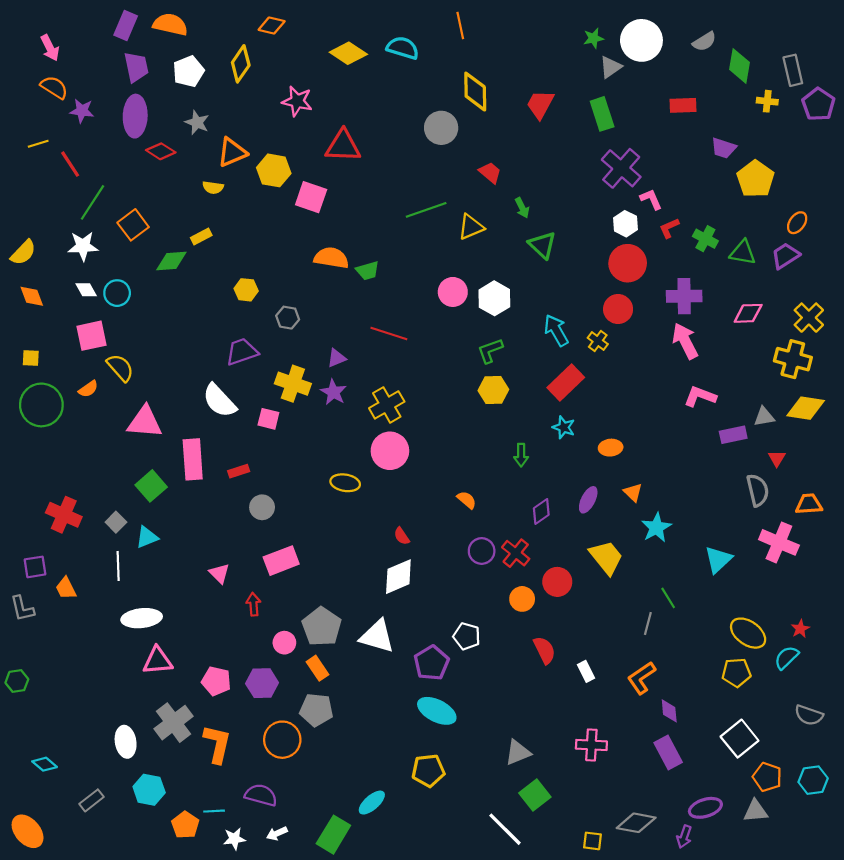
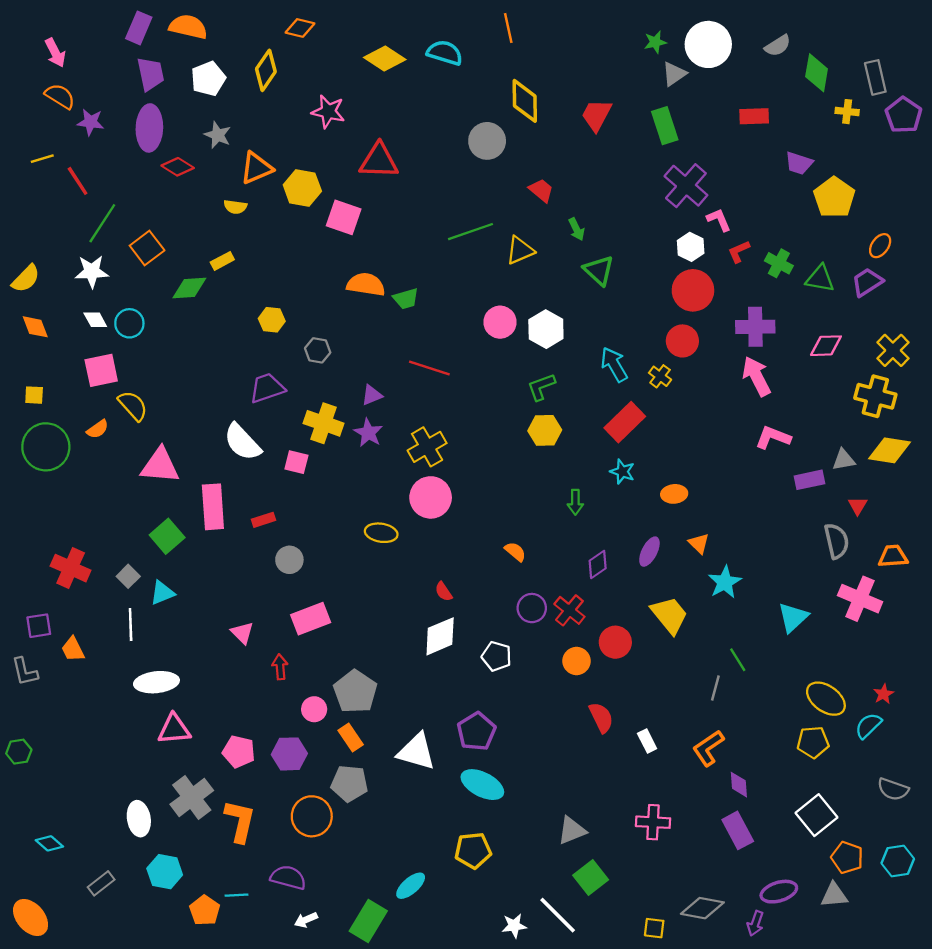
white triangle: (377, 636) -> (416, 752), moved
white pentagon: (467, 636) -> (496, 656), moved
white star: (234, 839) -> (514, 926), moved

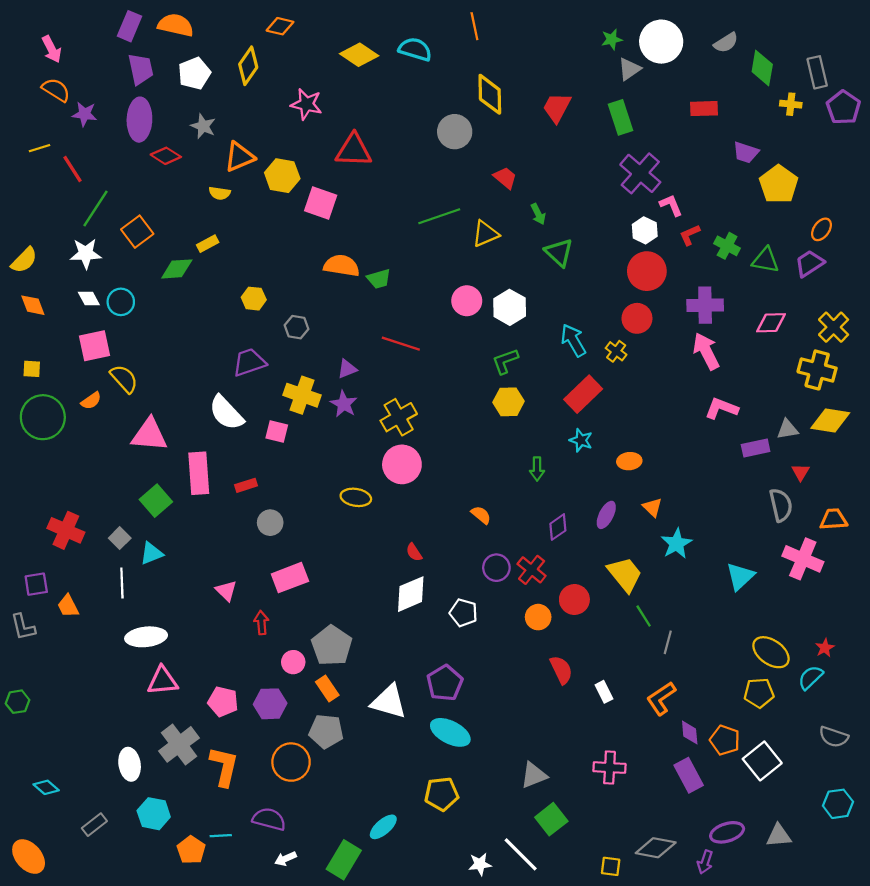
green line: (738, 660) -> (644, 616), moved
orange pentagon: (847, 857) -> (725, 740), moved

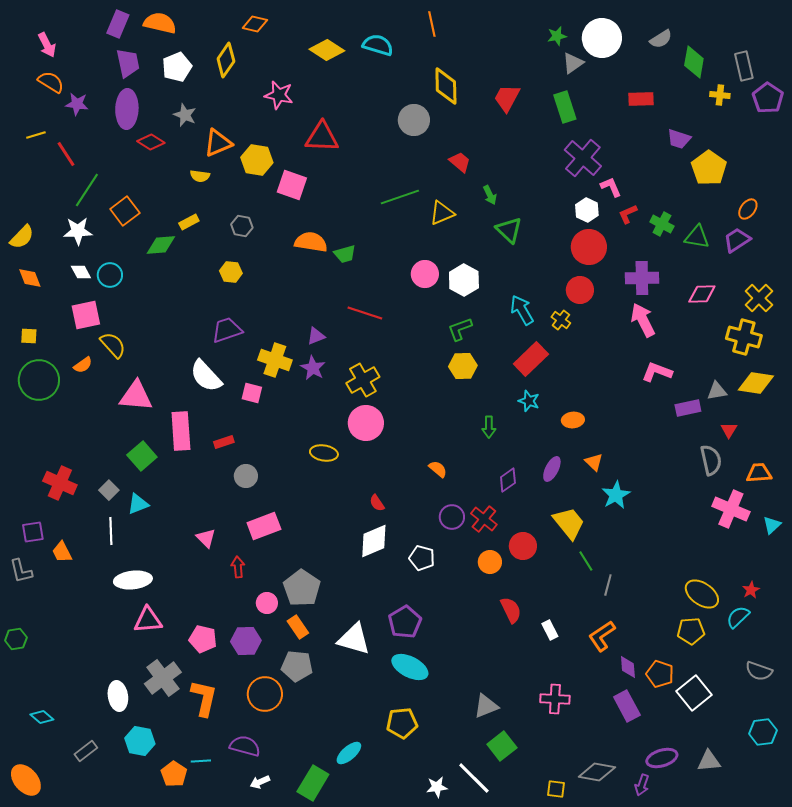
gray hexagon: (297, 327) -> (242, 226), moved
cyan triangle: (740, 576) -> (772, 525), moved, size x0.7

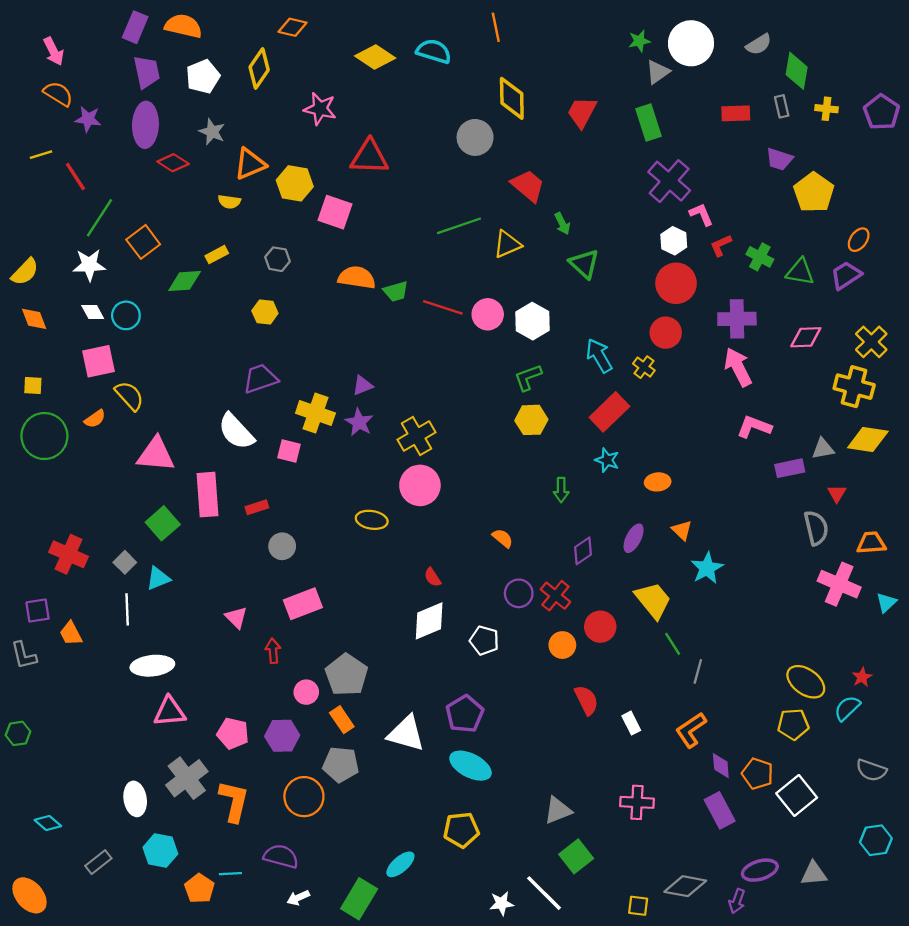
gray rectangle: (744, 66) -> (782, 106), moved, size x0.7
red trapezoid: (460, 162) -> (528, 186), size x1.4
red line: (365, 313) -> (443, 307), moved

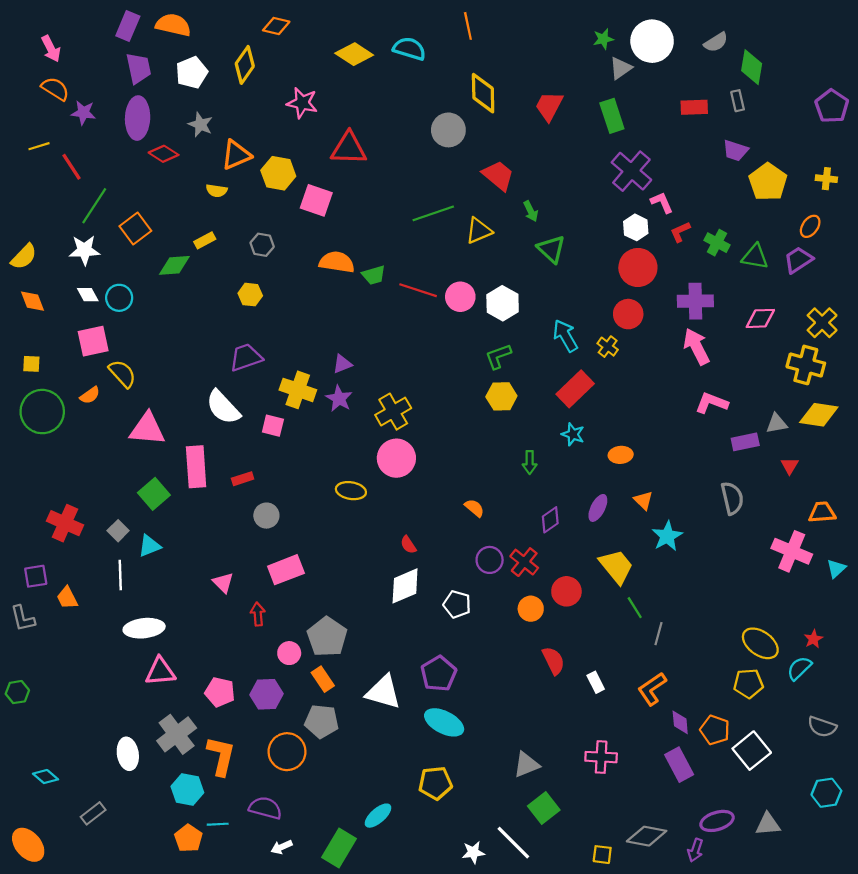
yellow cross: (826, 109) -> (826, 179), moved
gray semicircle: (816, 528) -> (732, 498), moved
cyan hexagon: (160, 851) -> (187, 790), moved

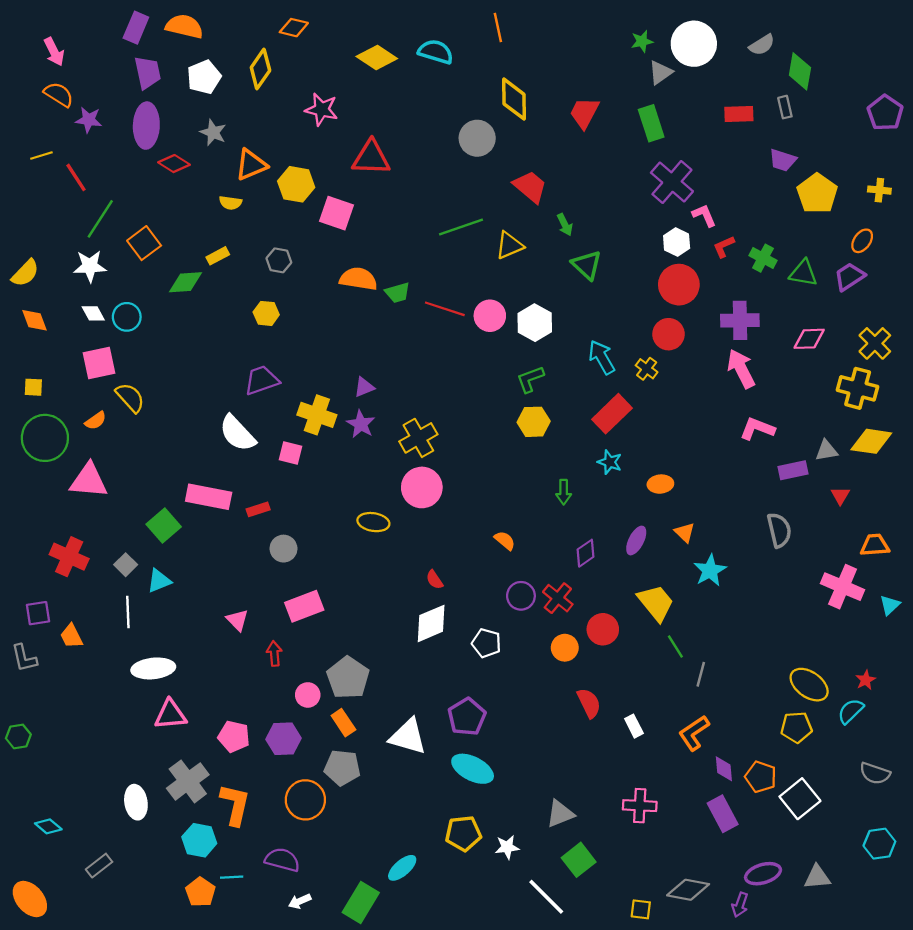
pink triangle: (147, 429) -> (89, 481), moved
pink rectangle: (196, 467) -> (209, 497), turned -75
white star: (473, 852) -> (507, 847), moved

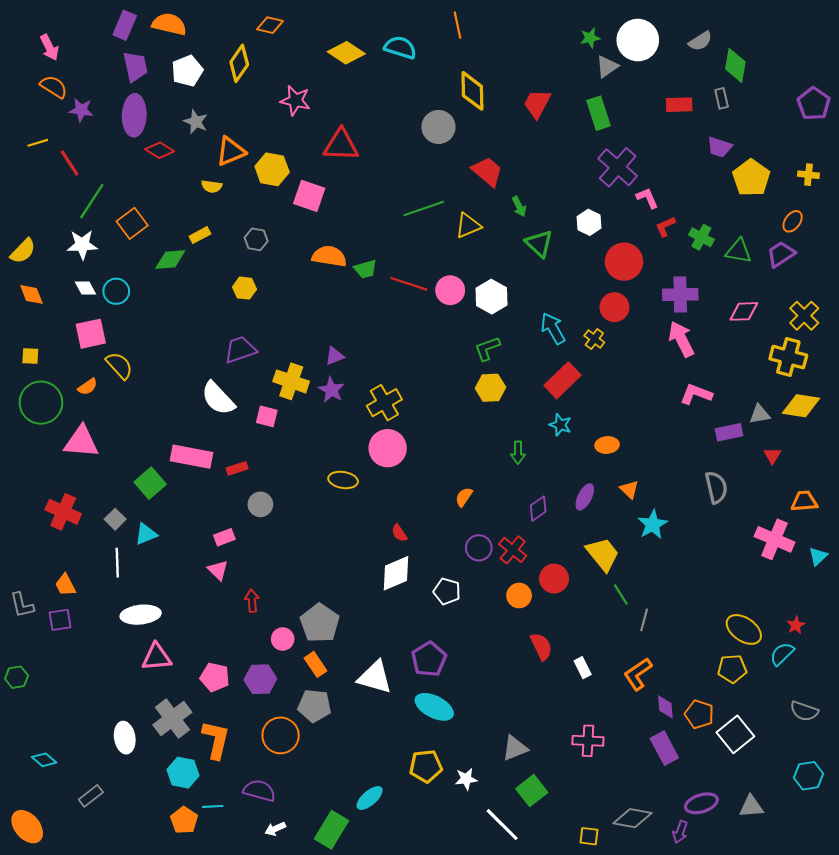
white hexagon: (677, 242) -> (589, 222), moved
orange semicircle: (505, 541) -> (464, 497), turned -96
pink rectangle: (304, 606) -> (224, 537), moved, size x0.6
purple square: (38, 613) -> (60, 620), moved

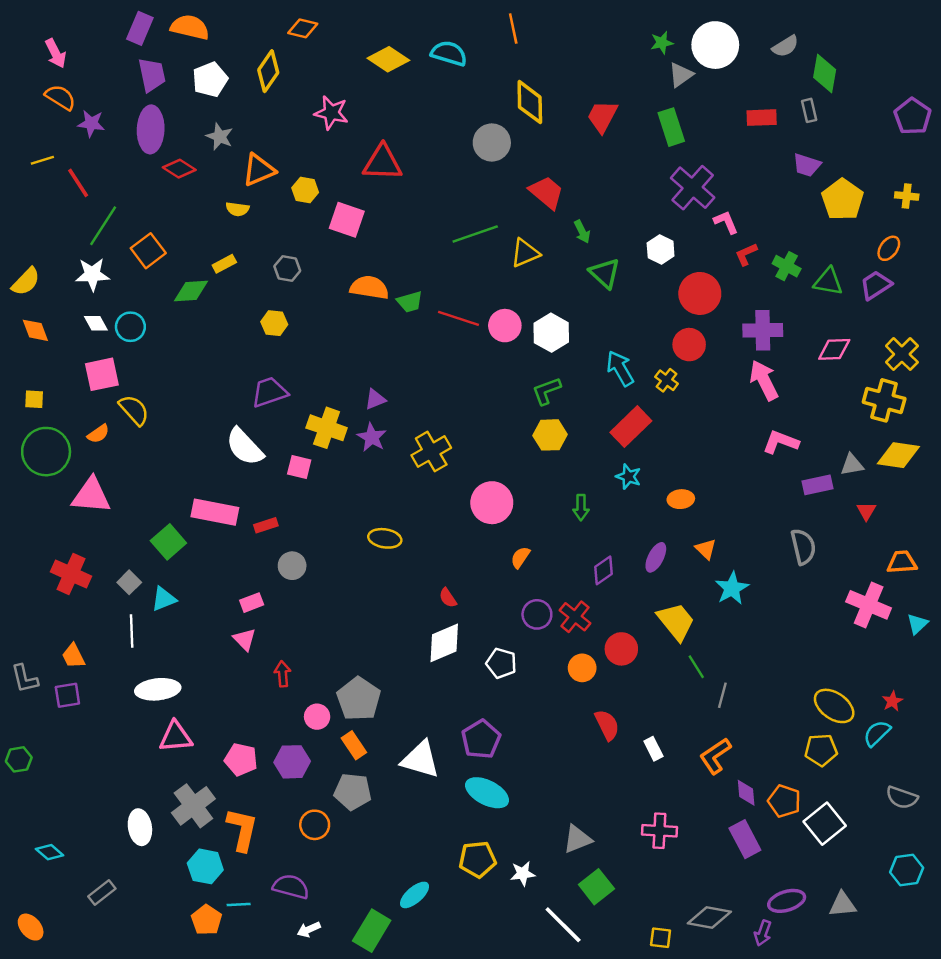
yellow hexagon: (272, 169) -> (305, 190), size x0.7
pink circle: (388, 448) -> (492, 503), moved
orange circle: (281, 735) -> (315, 825), size x0.7
orange ellipse: (27, 827) -> (31, 927), size x0.7

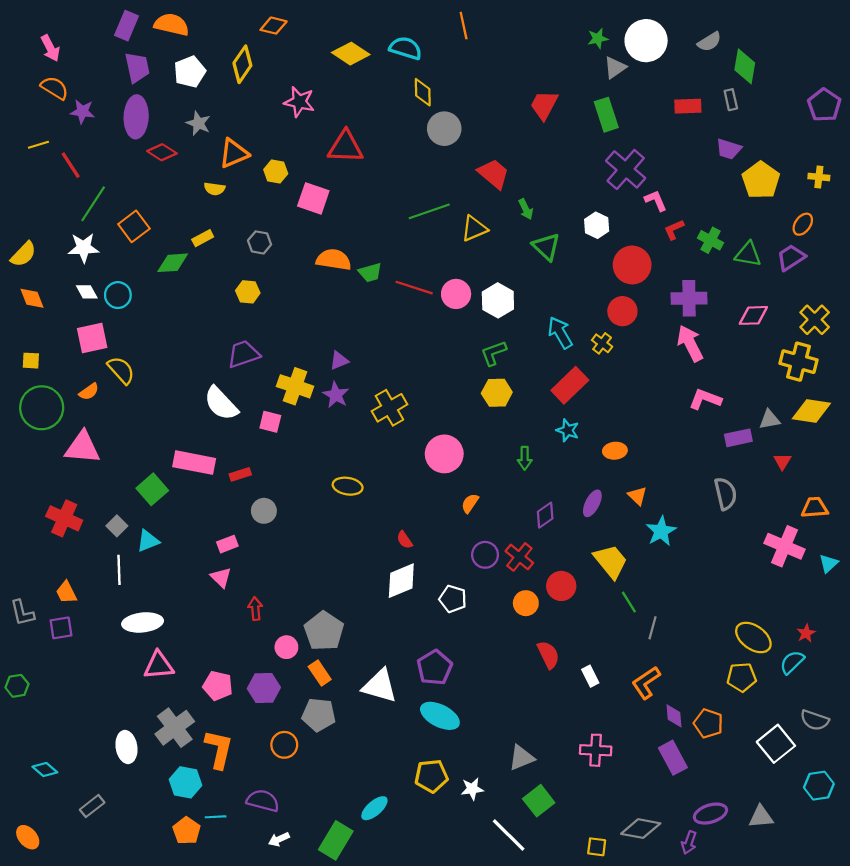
yellow diamond: (530, 102) -> (423, 92), moved, size x0.7
white square: (825, 824) -> (776, 744), moved

